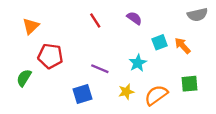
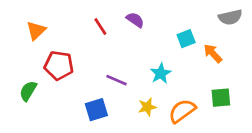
purple semicircle: (134, 18) -> (135, 20), moved
red line: (95, 20) -> (100, 27), moved
cyan square: (160, 42) -> (186, 39), moved

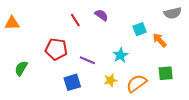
orange triangle: (36, 31) -> (12, 23), moved, turned 42
red pentagon: (59, 65) -> (56, 49), moved

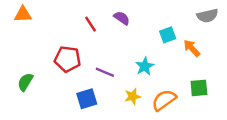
orange triangle: (12, 23) -> (23, 14), moved

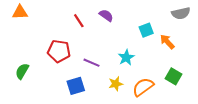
green square: (199, 88) -> (174, 76), turned 35

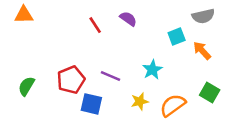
gray semicircle: (181, 13) -> (203, 16), moved
red pentagon: (59, 51) -> (71, 80), moved, turned -30
blue square: (76, 86) -> (91, 104), turned 30

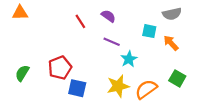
cyan square: (177, 37) -> (149, 31), turned 32
purple line: (110, 76) -> (112, 42), moved
yellow star: (140, 101) -> (118, 86), size x1.5

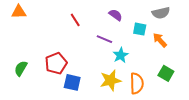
purple semicircle: (108, 16) -> (116, 15), moved
orange semicircle: (146, 89) -> (137, 83), turned 125

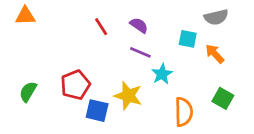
purple semicircle: (116, 15) -> (139, 25), moved
yellow star: (110, 80) -> (128, 96), moved, turned 30

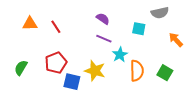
orange triangle: (25, 16) -> (30, 24), moved
red line: (101, 27) -> (56, 27), moved
orange arrow: (215, 54) -> (176, 40), moved
orange semicircle: (184, 112) -> (137, 71), moved

